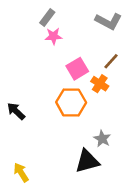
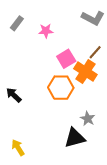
gray rectangle: (47, 17) -> (17, 23), moved
orange cross: (100, 84) -> (85, 72), size x1.5

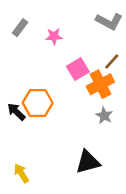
orange cross: (85, 72) -> (100, 84), turned 30
orange hexagon: (61, 88) -> (38, 103), moved
gray star: (88, 119) -> (104, 116), moved

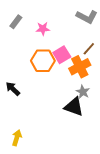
orange hexagon: (38, 103) -> (43, 61), moved
black triangle: (88, 162) -> (74, 107), moved, turned 35
yellow arrow: (21, 173) -> (17, 138), turned 49

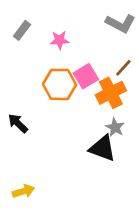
yellow arrow: (17, 138) -> (23, 191), turned 56

